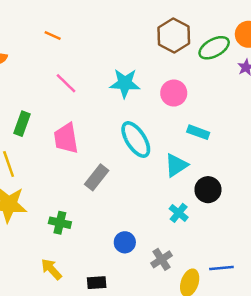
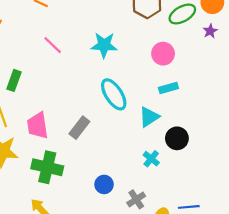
pink circle: (174, 93) -> (163, 54), moved
cyan rectangle: (198, 132) -> (168, 88), turned -36
pink trapezoid: (66, 138) -> (38, 125), moved
green cross: (60, 223) -> (47, 167), size x1.6

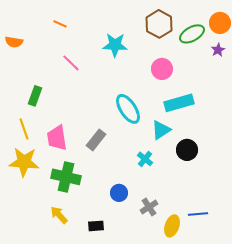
cyan star: (104, 45) -> (115, 45), moved
pink circle: (163, 54) -> (162, 69), moved
cyan rectangle: (168, 88) -> (179, 103), size x1.6
cyan cross: (151, 159) -> (145, 159), moved

